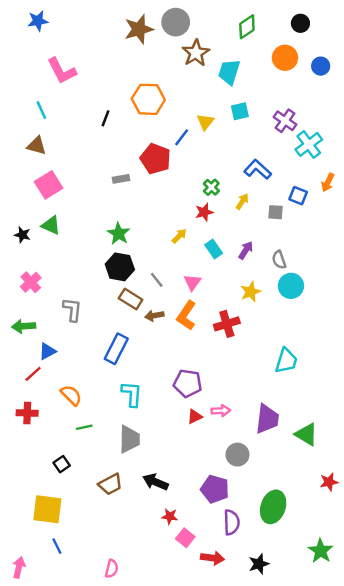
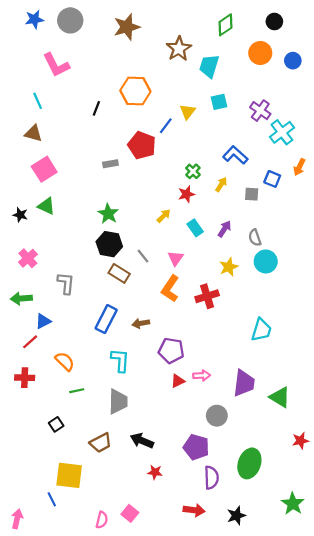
gray circle: (176, 22) -> (70, 20), moved
brown arrow: (154, 316) -> (141, 323), moved
yellow square: (47, 509) -> (69, 475), moved
pink square: (185, 538) -> (130, 513), moved

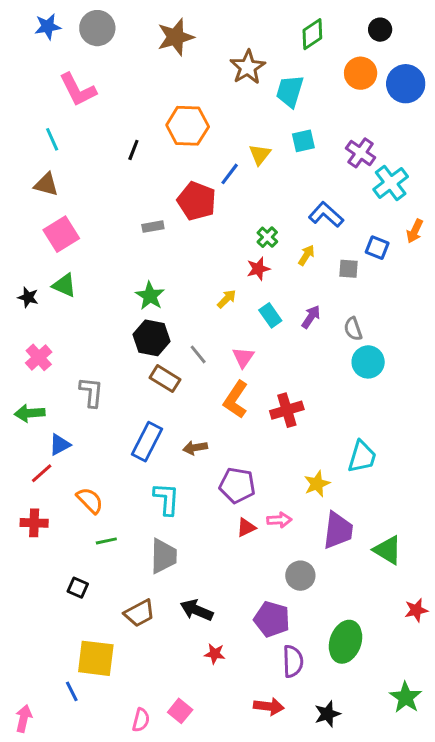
blue circle: (293, 61) -> (406, 84), size x1.6
yellow star: (229, 267) -> (317, 484), moved
black square: (56, 424) -> (78, 588), turned -32

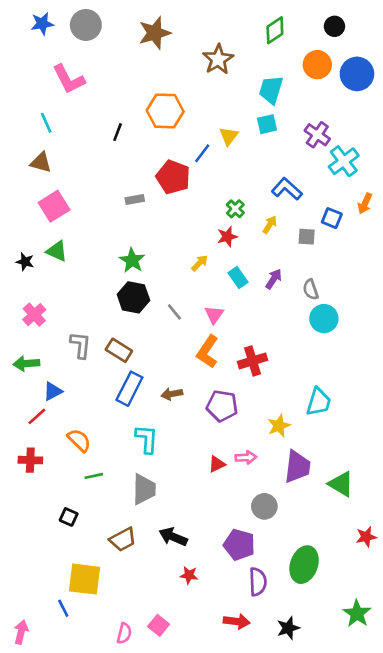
cyan trapezoid: (290, 91) -> (271, 90), moved
brown rectangle: (165, 379) -> (119, 350), moved
purple pentagon: (237, 485) -> (222, 406), moved

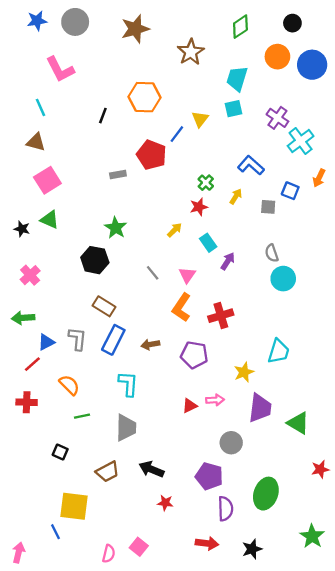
purple arrow: (274, 279) -> (228, 261), moved
black hexagon: (133, 297) -> (95, 260), moved
gray L-shape: (81, 345) -> (77, 339), moved

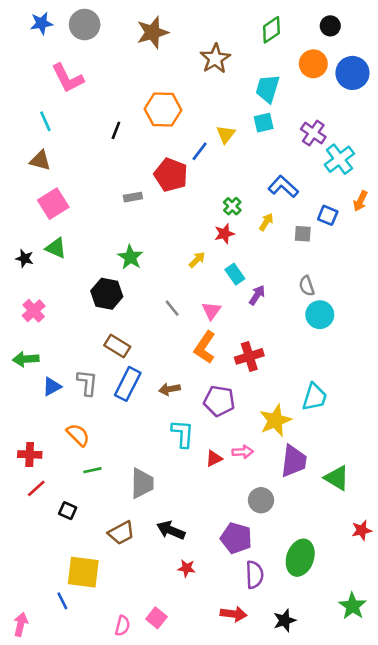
red line: (32, 364) -> (36, 488), moved
yellow star: (244, 372) -> (275, 421), size x1.4
cyan L-shape: (128, 384) -> (183, 434), moved

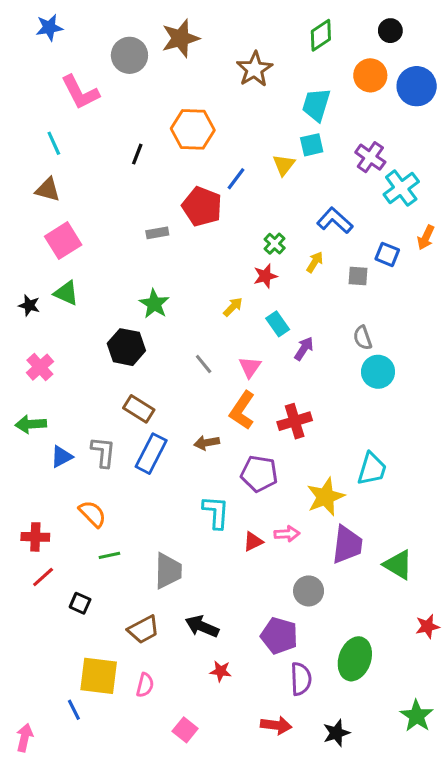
gray circle: (85, 25) -> (129, 55), moved
yellow triangle: (226, 134) -> (284, 165), moved
brown arrow: (170, 389) -> (207, 443), moved
pink semicircle: (122, 626) -> (145, 685), moved

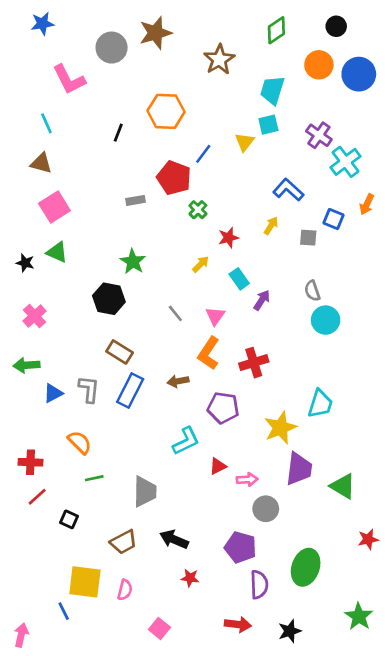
green cross: (275, 244) -> (198, 210), moved
cyan L-shape: (216, 512) -> (186, 441), turned 60
pink arrow: (287, 534) -> (247, 480), moved

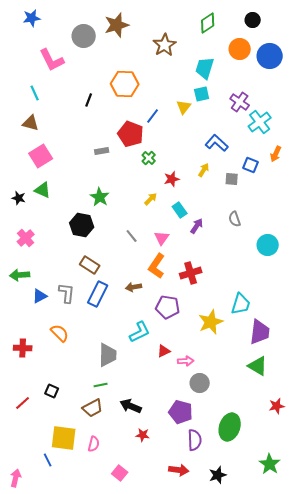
cyan circle: (326, 320) -> (268, 245), moved
purple trapezoid: (299, 469) -> (260, 332), moved
green line: (94, 478) -> (101, 385), moved
gray trapezoid: (145, 491) -> (108, 355), moved
red line: (37, 497) -> (23, 403), moved

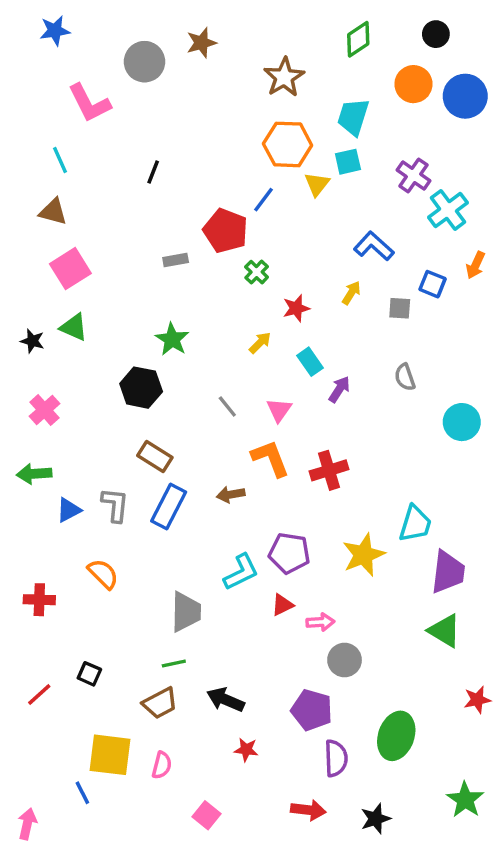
brown star: (117, 25) -> (201, 43), size x0.7
orange hexagon: (125, 84) -> (288, 144), moved
orange L-shape: (157, 266) -> (270, 458), turned 125
purple pentagon: (168, 307) -> (289, 553), moved

